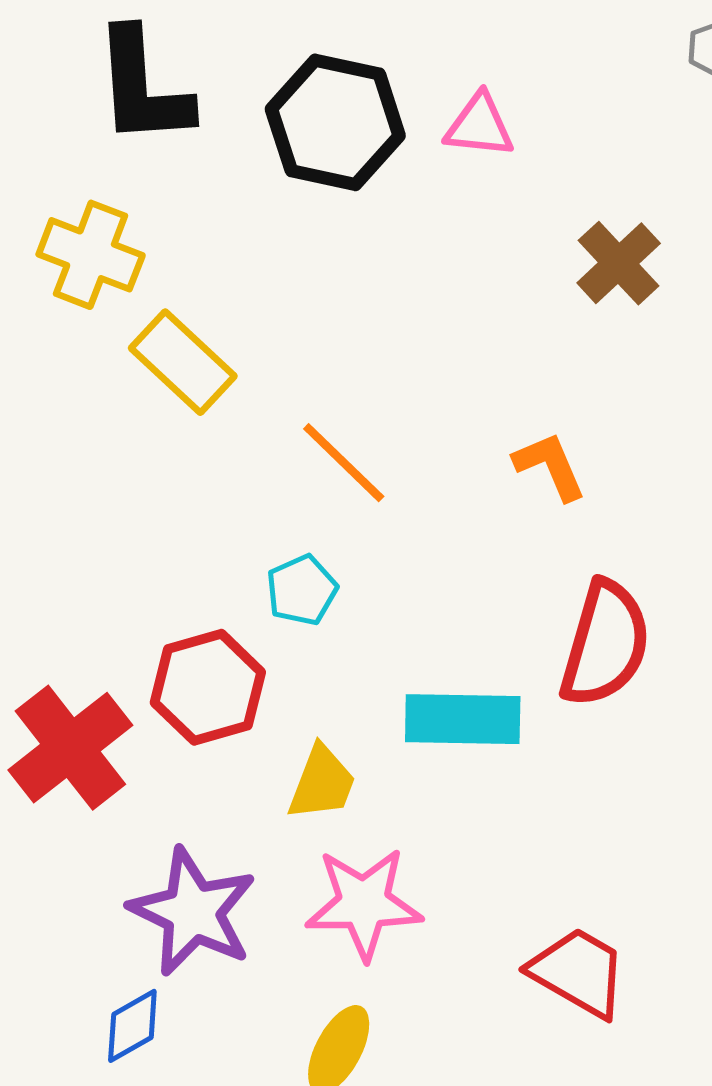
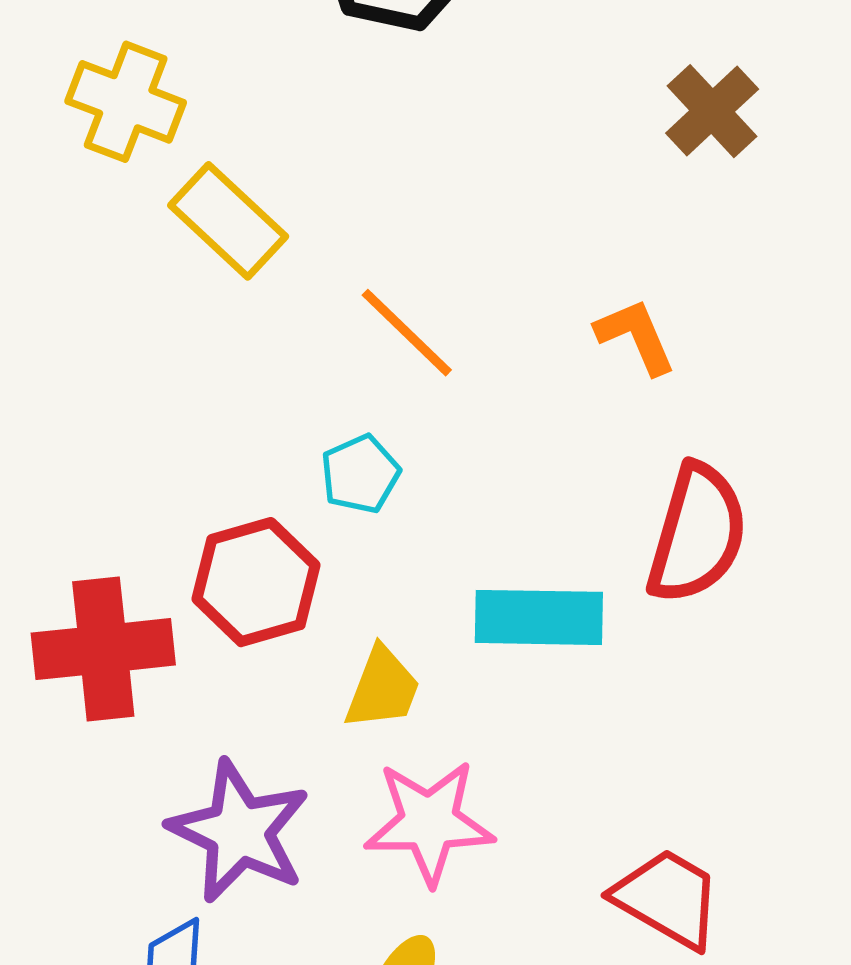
red cross: (70, 748) -> (103, 649), turned 32

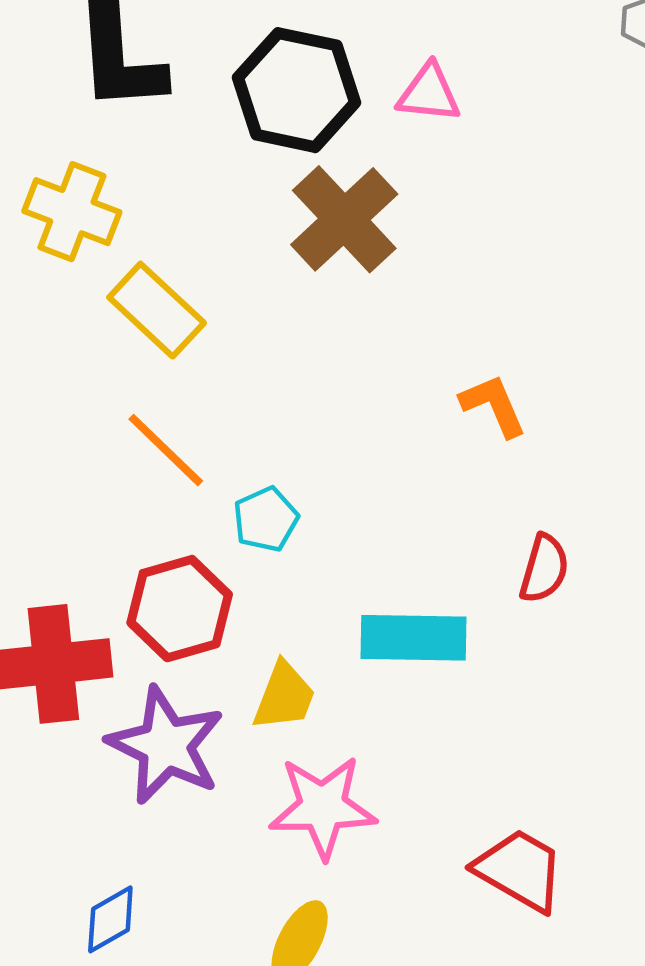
brown cross: (712, 111) -> (344, 219), moved, size x1.4
orange line: (407, 333) -> (166, 450), moved
red semicircle: (697, 534) -> (544, 569), size x0.6
purple star: (239, 831) -> (166, 745), moved

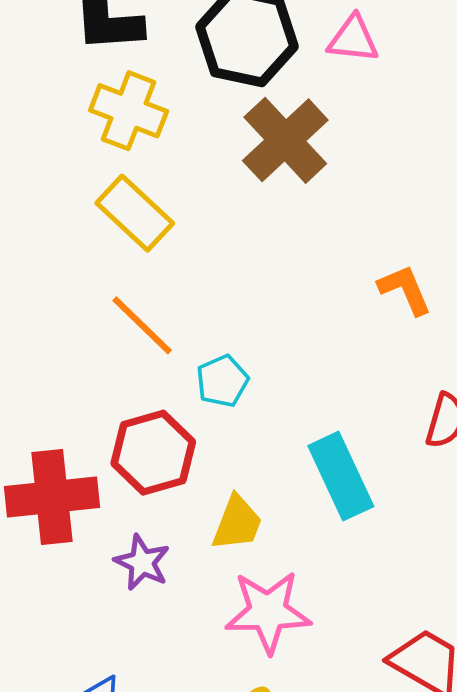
yellow cross: (72, 212) -> (129, 111), moved
cyan rectangle: (413, 638) -> (341, 476), turned 64
purple star: (166, 745) -> (142, 562), size x0.6

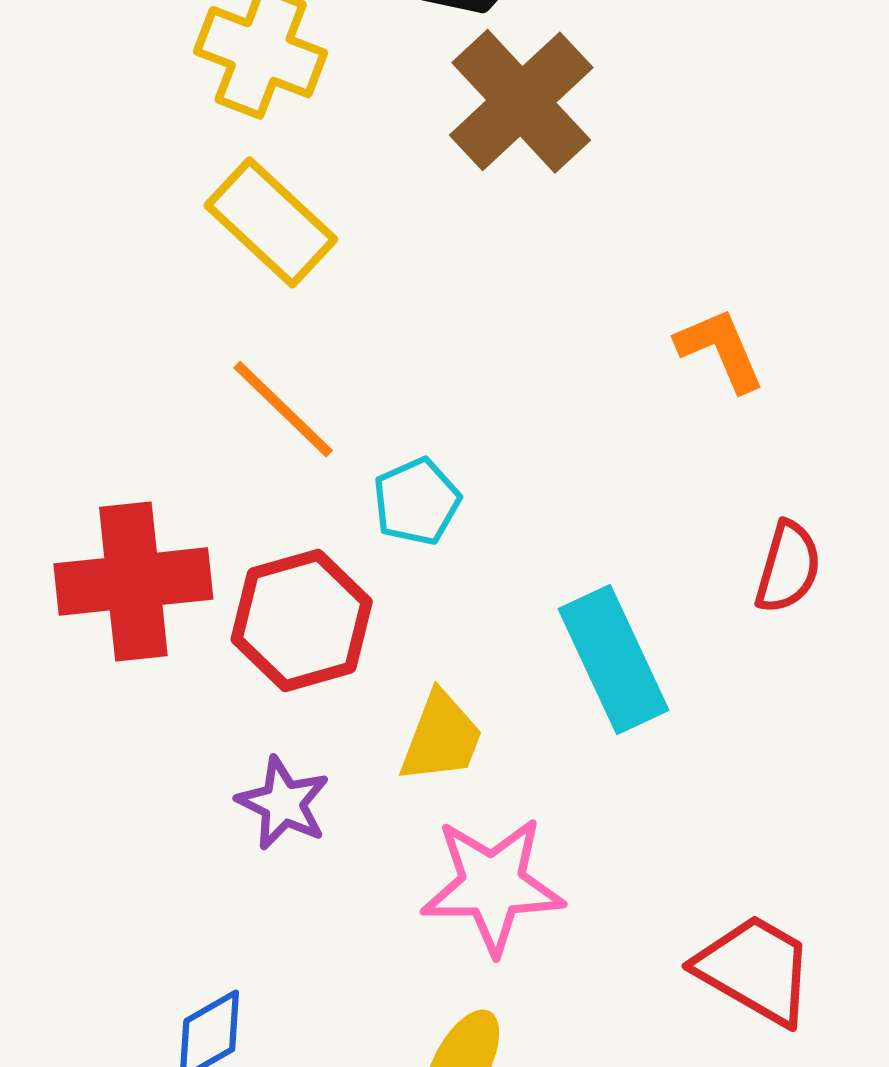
red cross: (52, 497) -> (133, 582), moved

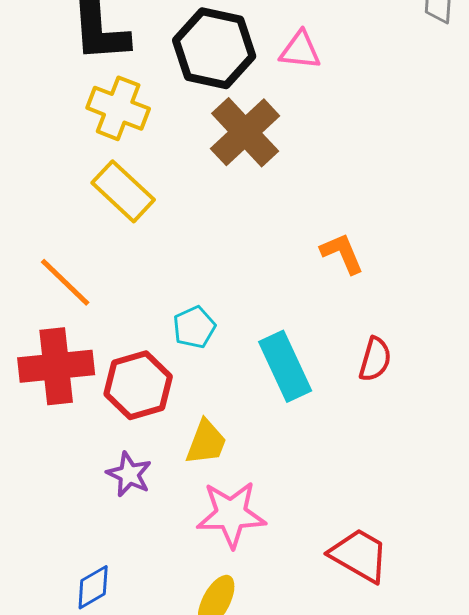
orange line: (283, 409) -> (65, 282), moved
cyan rectangle: (614, 659) -> (285, 366), moved

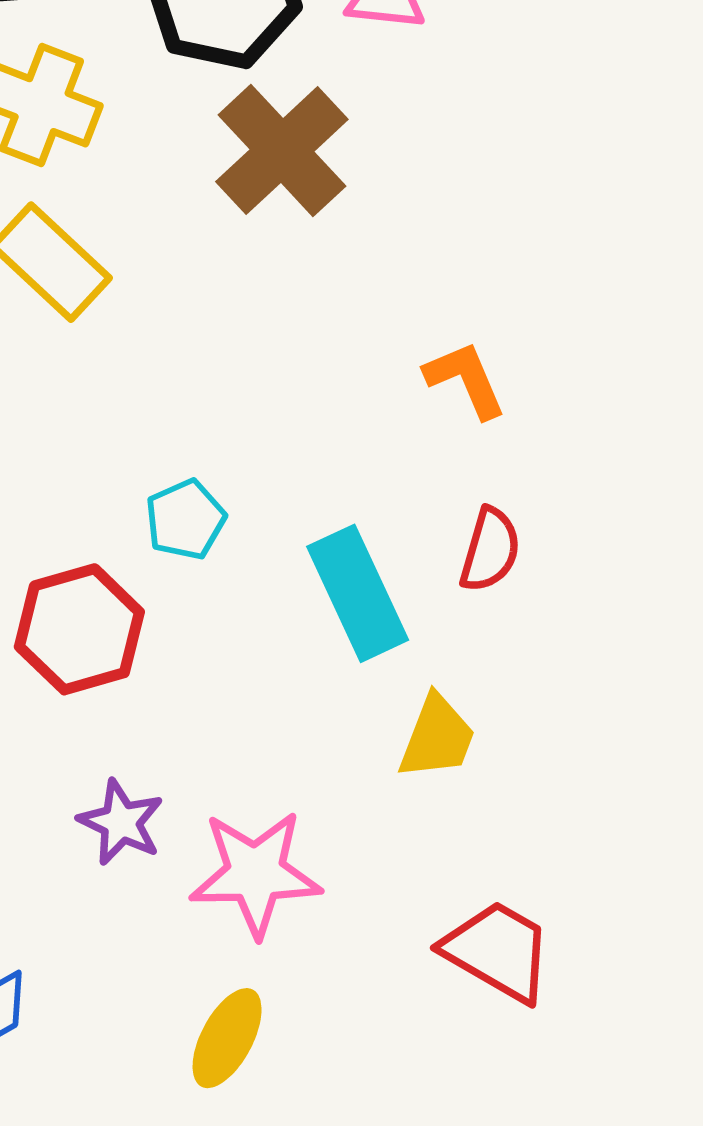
red semicircle: (375, 359) -> (490, 550), moved
yellow trapezoid: (206, 442) -> (437, 737), moved
purple star: (129, 474) -> (121, 822), moved

